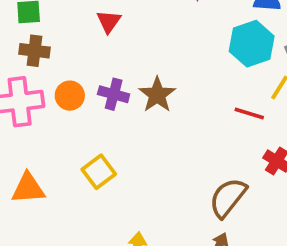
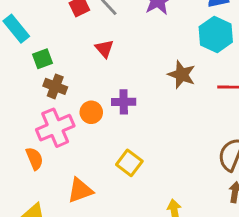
brown cross: (34, 51) -> (55, 86), turned 30
brown star: (157, 95) -> (182, 75), moved

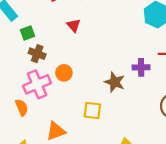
brown star: (182, 75) -> (115, 82), moved
purple cross: (124, 102) -> (141, 67), moved
yellow square: (129, 163) -> (92, 111), turned -30

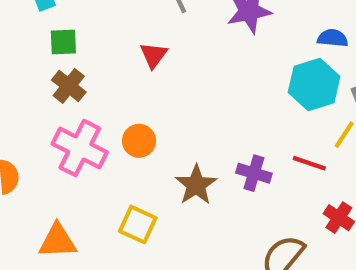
orange circle: (64, 73) -> (139, 141), moved
pink cross: (37, 84) -> (80, 148), moved, turned 32

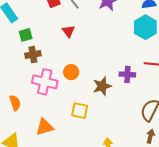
brown cross: (69, 86) -> (33, 55), turned -35
brown star: (196, 185) -> (102, 86), turned 30

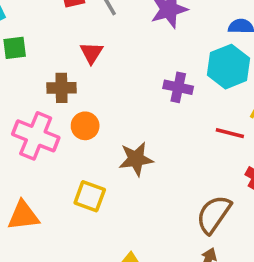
brown cross: (33, 55) -> (61, 88), moved
purple cross: (127, 74) -> (178, 87), moved

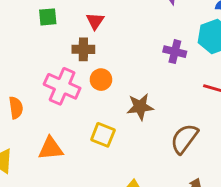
red triangle: (91, 53) -> (95, 21), moved
brown semicircle: (214, 214) -> (184, 139), moved

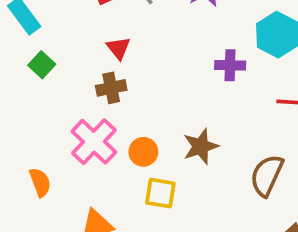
green square: (48, 17) -> (42, 65), moved, turned -30
orange circle: (101, 80) -> (143, 152), moved
pink cross: (62, 86) -> (94, 142), turned 32

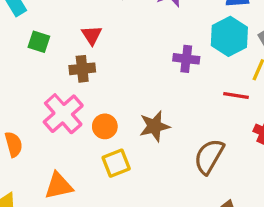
green square: (42, 65) -> (39, 42), moved, turned -30
yellow square: (160, 193) -> (116, 163), turned -36

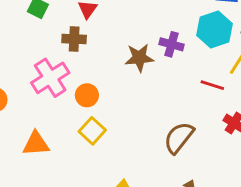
brown star: (154, 126) -> (139, 58), moved
yellow square: (116, 163) -> (92, 131), turned -35

